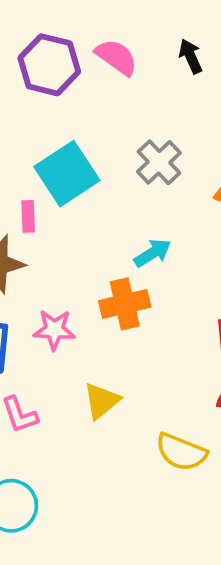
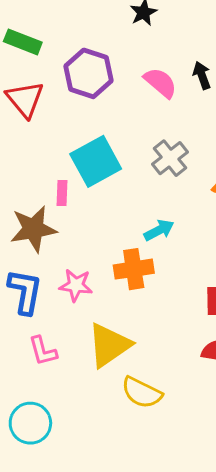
pink semicircle: (116, 57) -> (160, 83), moved
yellow triangle: (102, 401) -> (109, 345), size x1.5
yellow semicircle: (181, 452) -> (142, 393), moved

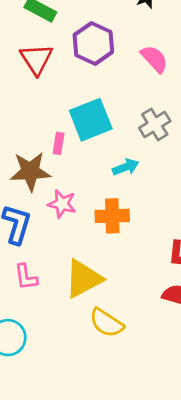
cyan arrow: (159, 230) -> (126, 167), moved
pink star: (76, 285) -> (62, 204), moved

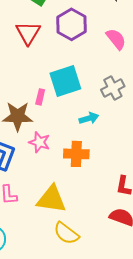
yellow triangle: (83, 279) -> (51, 199), turned 32

